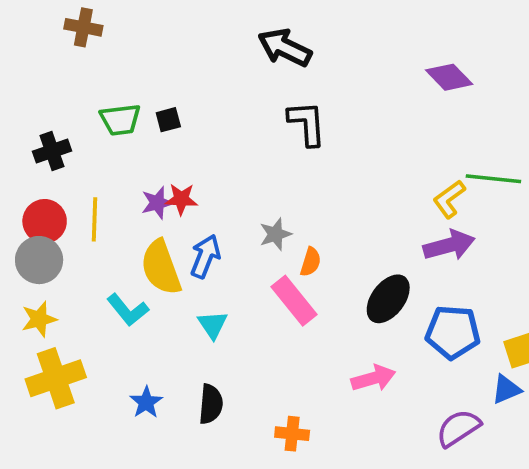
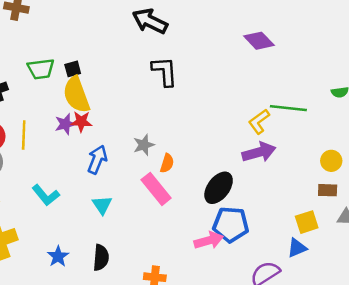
yellow semicircle: (161, 267) -> (76, 95), moved
blue pentagon: (453, 332) -> (231, 225), moved

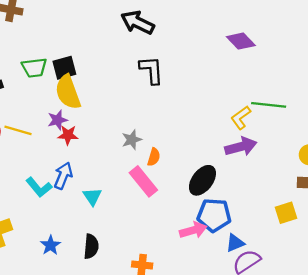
black square: (73, 69) -> (64, 68), size x1.5
red star: (81, 122) -> (68, 135), moved
yellow line: (24, 135) -> (18, 130), turned -76
blue arrow: (97, 160) -> (63, 176), moved
blue triangle: (297, 248) -> (235, 243), moved

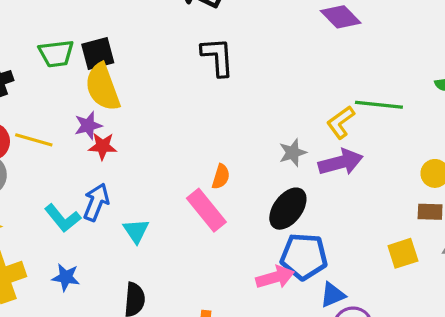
gray star: (132, 140) -> (293, 153), moved
blue star: (50, 245) -> (66, 277), moved, turned -30

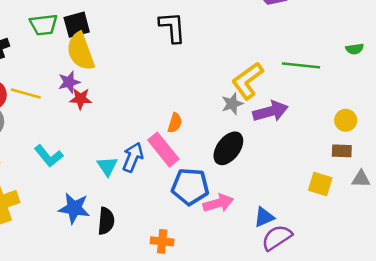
yellow L-shape: (341, 122) -> (248, 81), moved, size x1.4
blue arrow: (96, 202) -> (133, 157), moved
yellow square: (403, 253) -> (320, 184), turned 35
blue pentagon: (304, 256) -> (190, 187), moved
blue star: (66, 277) -> (74, 208), moved, size x1.4

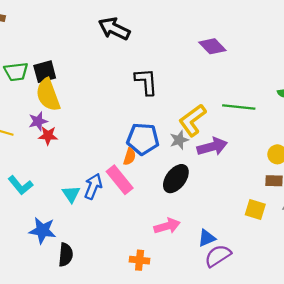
black L-shape: (172, 27) -> (146, 82), moved
blue pentagon: (190, 187) -> (143, 139), moved
black semicircle: (106, 221) -> (66, 255), moved
orange cross: (162, 241) -> (140, 260), moved

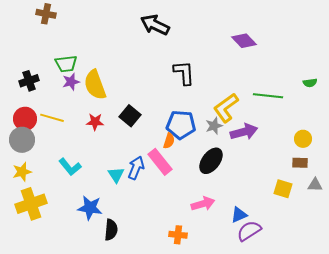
black square: (45, 72) -> (130, 116), moved, turned -35
purple star: (38, 121) -> (71, 82), moved

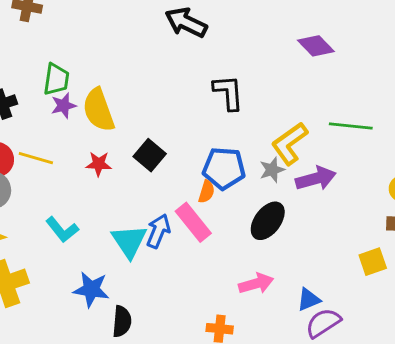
green trapezoid: (66, 64) -> (56, 79), turned -75
cyan triangle: (116, 175) -> (129, 241), size x1.5
yellow square: (283, 189) -> (373, 262), turned -36

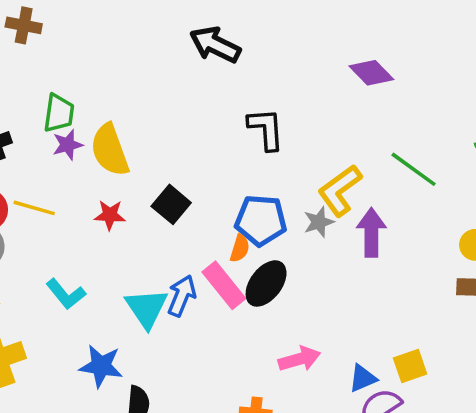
green line: (351, 126) -> (414, 169), turned 30
purple arrow: (316, 179) -> (371, 233), turned -75
black ellipse: (268, 221) -> (266, 283), moved
yellow square: (373, 262) -> (410, 366), moved

